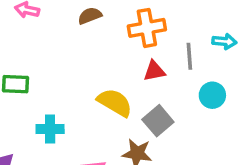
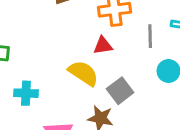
red triangle: (154, 71) -> (103, 46), moved

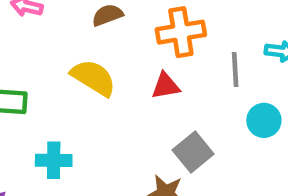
yellow semicircle: (83, 73) -> (93, 78), moved

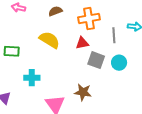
cyan circle: (264, 120) -> (119, 63), moved
gray square: (193, 152) -> (96, 60), moved, turned -30

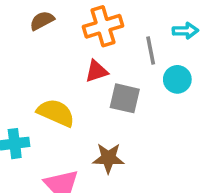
yellow semicircle: (49, 40) -> (56, 113), moved
cyan circle: (119, 63) -> (177, 79), moved

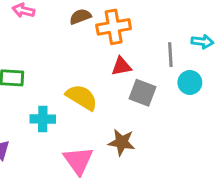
orange cross: (103, 26) -> (114, 27), moved

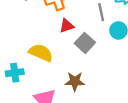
gray square: (143, 93) -> (85, 43), turned 30

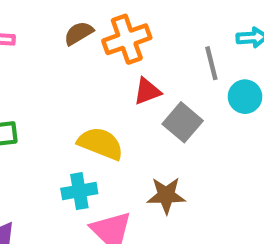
cyan cross: (15, 73) -> (79, 191), moved

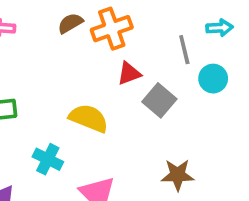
cyan cross: (79, 191) -> (48, 159), moved, turned 36
brown star: (166, 195) -> (178, 175), moved

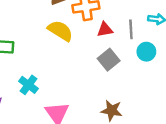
red triangle: (129, 73) -> (105, 30), moved
yellow semicircle: (89, 118) -> (60, 31), moved

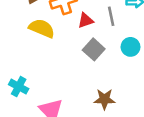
cyan circle: (146, 52) -> (130, 47), moved

